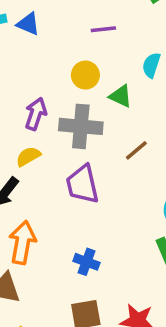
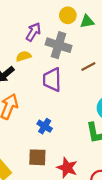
green triangle: (121, 96) -> (87, 21), moved, turned -48

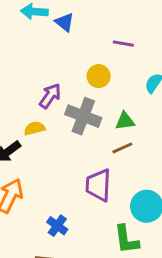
green triangle: (87, 21) -> (125, 121), moved
purple trapezoid: (52, 80) -> (98, 185), moved

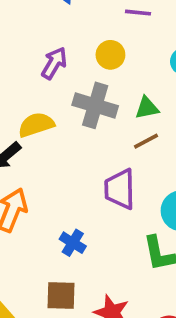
purple arrow: (50, 96) -> (54, 63), moved
yellow semicircle: (34, 128) -> (36, 125), size x1.4

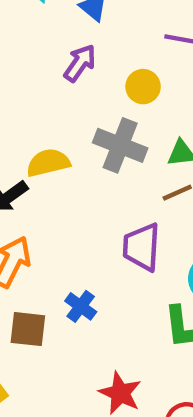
purple arrow: (54, 63) -> (80, 63), moved
brown square: (61, 295) -> (28, 329), moved

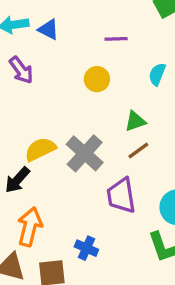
purple arrow: (80, 63) -> (21, 70), moved, turned 120
gray cross: (120, 145) -> (85, 153), moved, turned 33

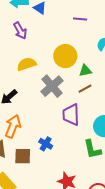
yellow circle: (97, 79) -> (65, 56), moved, size x1.5
yellow semicircle: (40, 149) -> (27, 64), moved

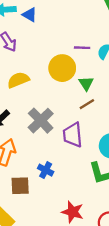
purple line: (80, 19) -> (82, 48), moved
green triangle: (85, 71) -> (86, 83), turned -48
gray cross: (52, 86) -> (41, 121), moved

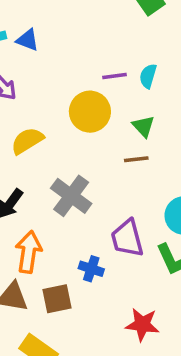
green triangle: (86, 83) -> (143, 126), moved
brown line: (87, 104) -> (136, 159), turned 35
purple trapezoid: (73, 135) -> (127, 238), moved

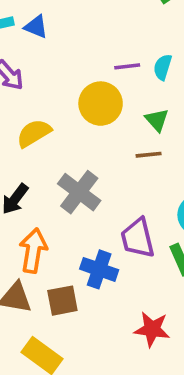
blue cross: (91, 269) -> (99, 269), size x1.4

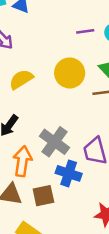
yellow circle: (101, 104) -> (70, 73), moved
gray cross: (79, 192) -> (54, 142), moved

